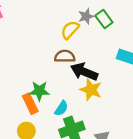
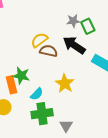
yellow semicircle: (70, 30) -> (39, 40), moved
black arrow: (84, 72) -> (74, 45), moved

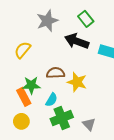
gray star: (73, 21) -> (47, 21), moved, size x1.5
yellow semicircle: (39, 40) -> (23, 50), moved
brown semicircle: (49, 51) -> (56, 73), moved

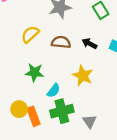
black arrow: (77, 41) -> (90, 44), moved, size x0.6
brown semicircle: (56, 73) -> (61, 42), moved
orange rectangle: (24, 97) -> (34, 116), moved

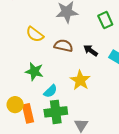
yellow semicircle: (30, 34) -> (35, 34), turned -108

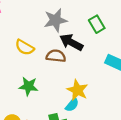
black arrow: (91, 51) -> (71, 42), moved, size x1.5
cyan semicircle: (50, 91) -> (72, 105), moved

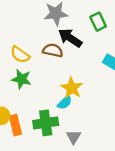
yellow semicircle: (25, 47) -> (20, 55), moved

